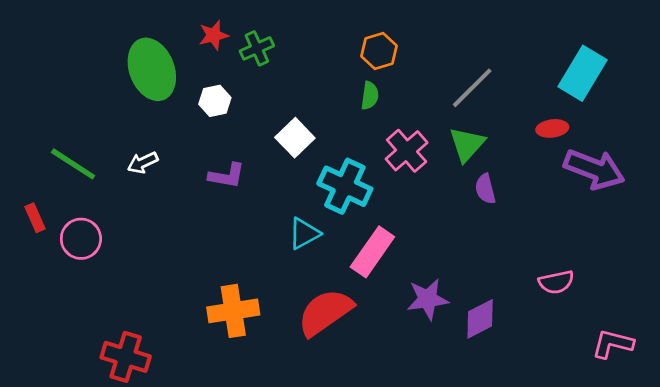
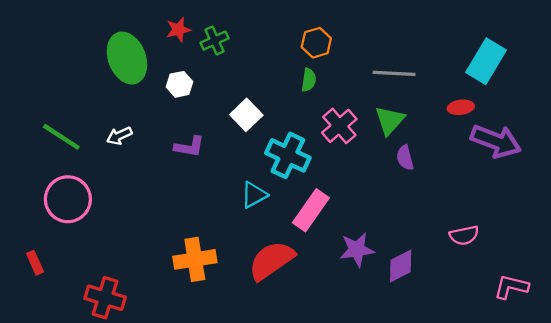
gray line: (472, 88) -> (394, 73), turned 48
red rectangle: (35, 218) -> (35, 263), moved
pink circle: (81, 239) -> (68, 199), size x1.4

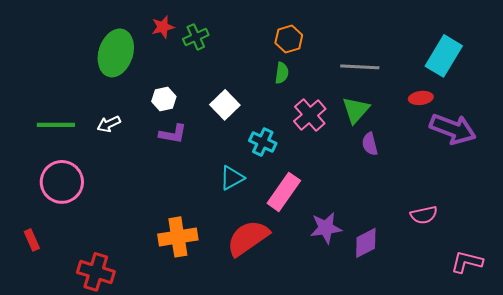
green ellipse: (127, 58) -> (116, 53), turned 39
white hexagon: (180, 84) -> (164, 99), moved
green line: (61, 137) -> (56, 125), turned -33
cyan cross: (288, 155) -> (263, 142), size x0.7

